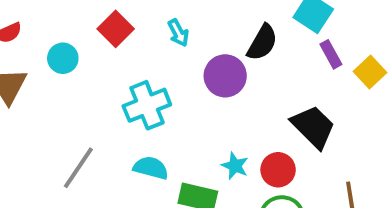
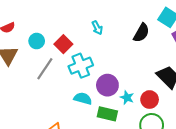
red square: (116, 29) -> (63, 44), moved
purple circle: (225, 76) -> (107, 85), moved
gray line: (78, 168) -> (45, 69), moved

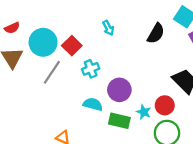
cyan circle: (37, 41) -> (43, 42), size x1.6
cyan cross: (81, 66) -> (91, 69), size x0.7
cyan star: (127, 97) -> (144, 112), moved

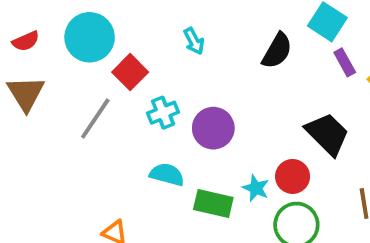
cyan circle: (43, 42) -> (90, 37), moved
purple circle: (119, 90) -> (213, 128), moved

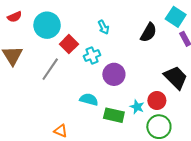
red semicircle: (26, 41) -> (15, 17), moved
cyan cross: (163, 113) -> (92, 56), moved

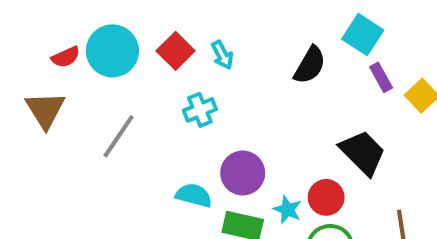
red semicircle: (15, 17) -> (66, 57), moved
red square: (69, 44) -> (176, 51), moved
purple circle: (114, 74) -> (243, 173), moved

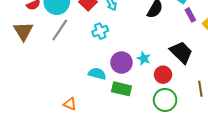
gray line: (119, 136) -> (60, 30), moved
cyan star: (287, 210) -> (144, 58), moved

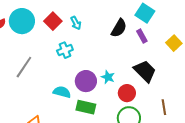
purple rectangle: (190, 15) -> (142, 36), moved
gray line: (60, 30) -> (24, 67), moved

